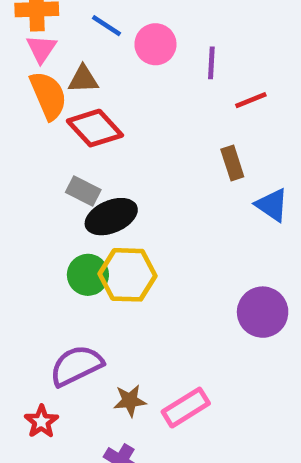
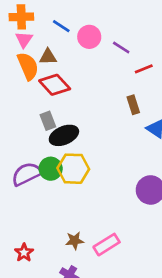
purple line: (211, 63) -> (121, 47), turned -60
gray rectangle: (83, 191) -> (48, 121), turned 42
purple semicircle: (76, 366) -> (27, 174), moved

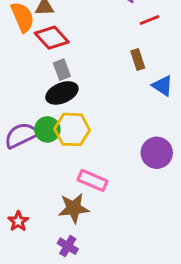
gray rectangle: (48, 121) -> (62, 70), moved
brown star: (75, 241) -> (74, 208), size x1.5
pink rectangle: (107, 245) -> (93, 180), moved, turned 55

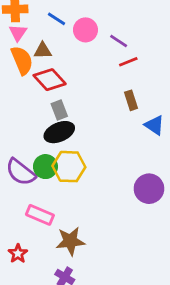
red line: (149, 20) -> (128, 62), moved
purple semicircle: (21, 135) -> (21, 172), turned -116
pink rectangle: (93, 180) -> (40, 215), moved

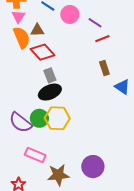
purple circle: (149, 189) -> (93, 167), moved

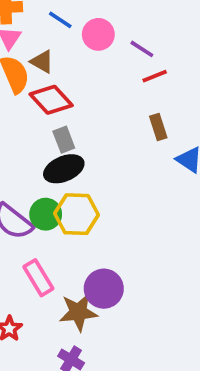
brown triangle: (37, 30) -> (42, 62), turned 32
pink rectangle: (35, 155) -> (38, 278), turned 36
purple circle: (93, 167) -> (104, 289), moved

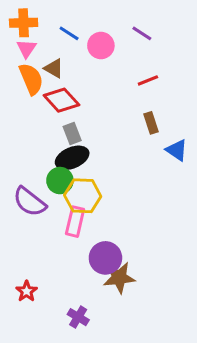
purple line: (142, 49) -> (142, 33), moved
green circle: (46, 214) -> (60, 181), moved
pink rectangle: (38, 278) -> (75, 222), moved, turned 44
brown star: (78, 312) -> (119, 278), moved

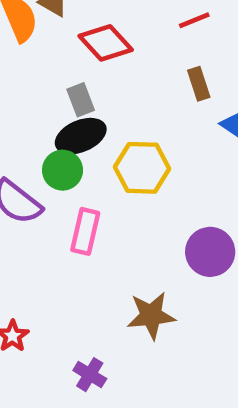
red diamond: (61, 100) -> (106, 43), moved
yellow hexagon: (83, 196) -> (142, 168), moved
purple circle: (105, 258) -> (210, 252), moved

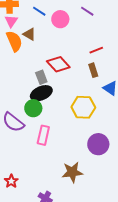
red line: (194, 20) -> (96, 50), moved
red diamond: (106, 43) -> (58, 64), moved
yellow hexagon: (142, 168) -> (83, 107), moved

